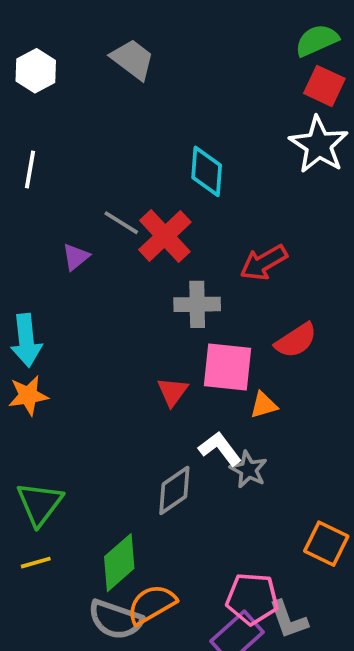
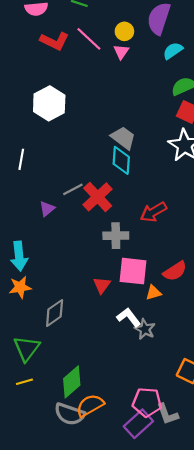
gray trapezoid: (133, 59) -> (123, 138), moved
white hexagon: (36, 71) -> (49, 103), moved, size x1.4
gray line: (121, 223) -> (73, 189), turned -60
red semicircle: (296, 340) -> (175, 271), moved
gray diamond: (174, 490) -> (55, 313), moved

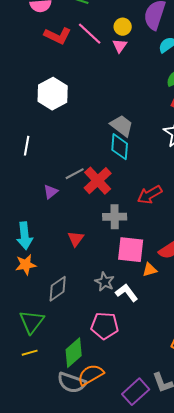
red triangle: (102, 285) -> (76, 239), moved
gray star: (145, 329) -> (105, 282), moved
pink pentagon: (147, 402) -> (105, 326), moved

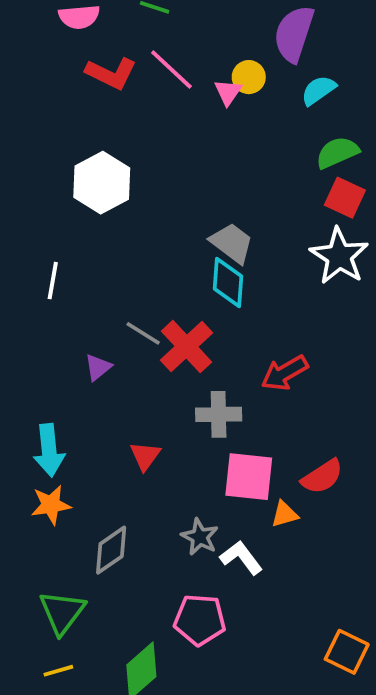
yellow circle: (123, 27) -> (249, 77), moved
gray line: (75, 174) -> (143, 333), turned 60

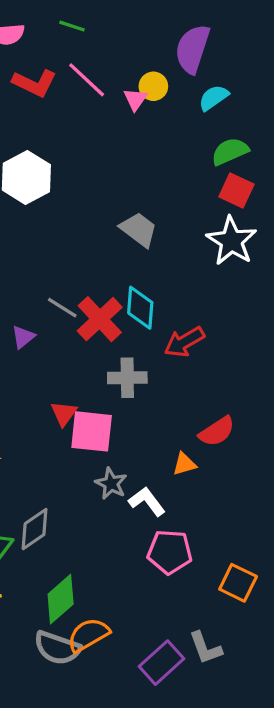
cyan diamond: (228, 282) -> (140, 308), moved
pink square: (249, 477) -> (92, 431), moved
gray diamond: (111, 550) -> (35, 529), moved
pink pentagon: (200, 620) -> (170, 552), moved

